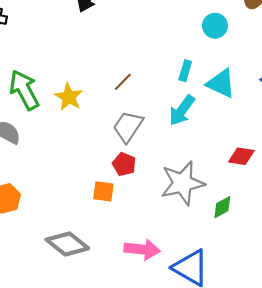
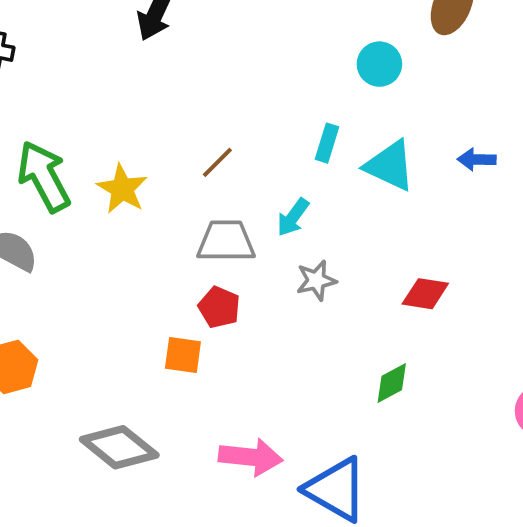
cyan arrow: (182, 110) -> (293, 217), moved, size x0.7
gray trapezoid: (128, 127) -> (226, 241), turned 56
gray star: (183, 183) -> (316, 280), moved, size x0.5

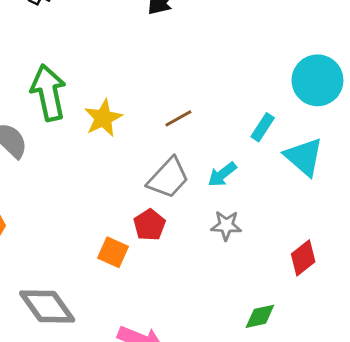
cyan circle: (379, 64) -> (317, 80), size x1.5
gray trapezoid: (226, 241) -> (168, 178), turned 117
red diamond: (425, 294) -> (303, 258), turned -63

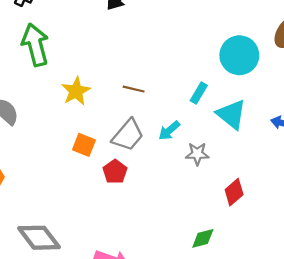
green arrow: (48, 93) -> (35, 45), moved
brown line: (178, 118) -> (134, 89), turned 45
gray star: (226, 225) -> (197, 154), moved
orange square: (113, 252) -> (84, 145), moved

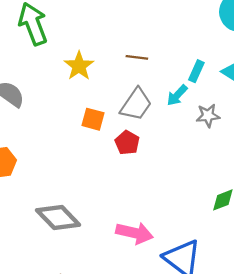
cyan rectangle: (199, 93) -> (196, 71), moved

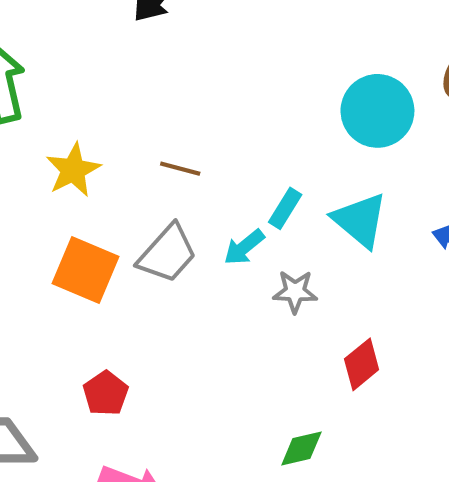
orange square: (93, 119) -> (85, 270), size x1.5
red pentagon: (127, 143) -> (106, 393), moved

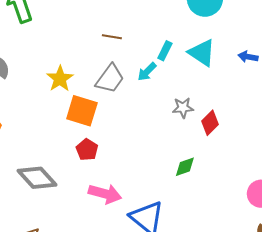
yellow star: (73, 170) -> (60, 79), moved
orange square: (85, 270) -> (82, 111), moved
gray star: (295, 292) -> (183, 108), moved

